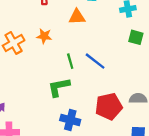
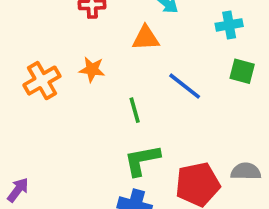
blue line: (95, 61) -> (185, 86), moved
green L-shape: (59, 87) -> (142, 160), moved

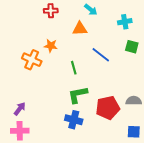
orange cross: (42, 81) -> (32, 60), moved, turned -36
purple arrow: (18, 190) -> (20, 109), moved

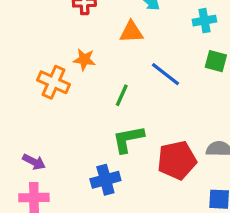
green line: (74, 68) -> (122, 95), turned 40
purple arrow: (20, 109) -> (34, 162), turned 80
blue cross: (74, 120) -> (105, 180), moved, turned -30

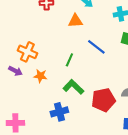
orange star: (84, 60) -> (40, 76), moved
green L-shape: (128, 139) -> (73, 87), turned 55
purple arrow: (34, 162) -> (15, 71), moved

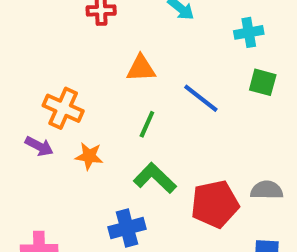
orange triangle: (75, 21) -> (141, 68), moved

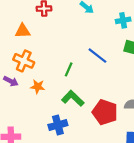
orange triangle: (141, 68) -> (23, 31), moved
red pentagon: (215, 204) -> (105, 112), turned 30

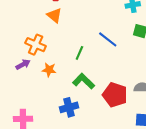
orange triangle: (23, 31) -> (54, 15), moved, turned 42
purple arrow: (11, 81) -> (23, 64), turned -56

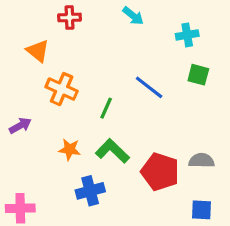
orange triangle: (54, 15) -> (38, 51), moved
orange cross: (36, 45) -> (62, 89), moved
orange star: (49, 70) -> (70, 149), moved

